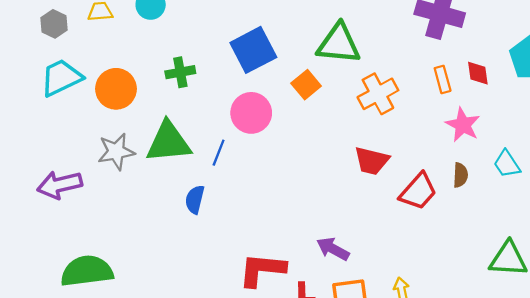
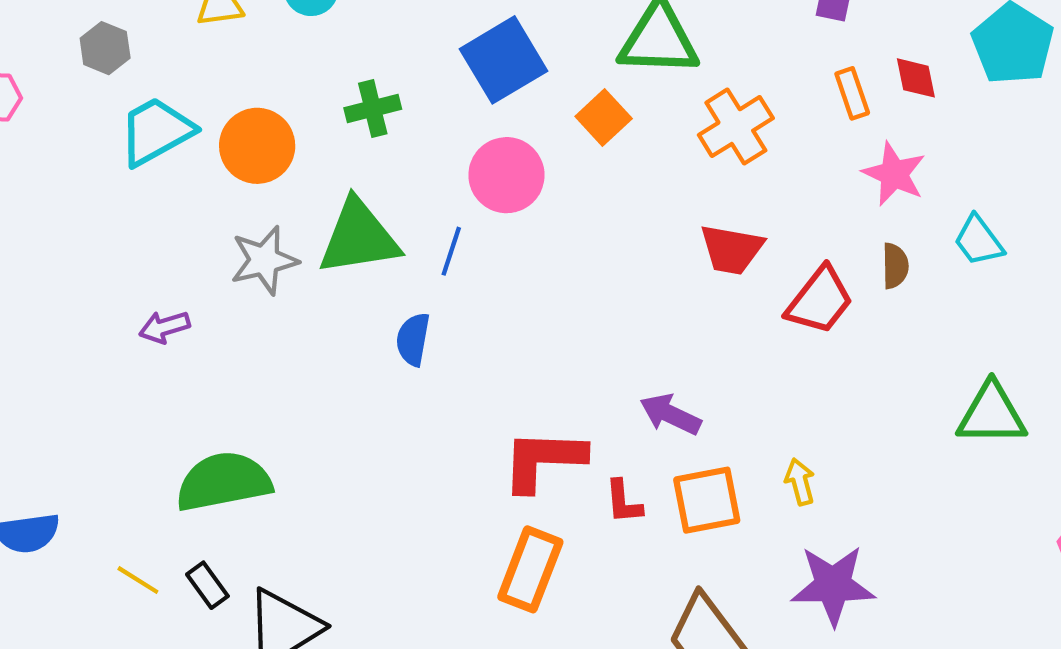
gray hexagon: (54, 24) -> (105, 48), moved
purple arrow: (60, 185) -> (164, 327), size x0.6

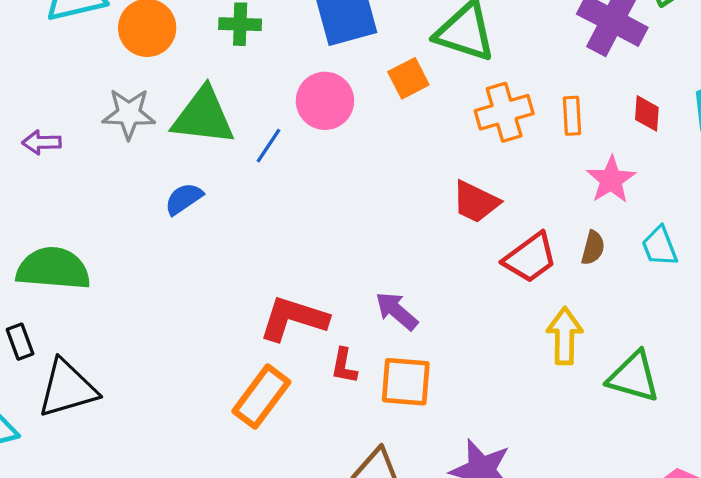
orange rectangle: (852, 93) -> (572, 116), moved
blue semicircle: (413, 339) -> (184, 199), moved, turned 30
yellow arrow: (800, 482) -> (565, 336), moved, size x1.6

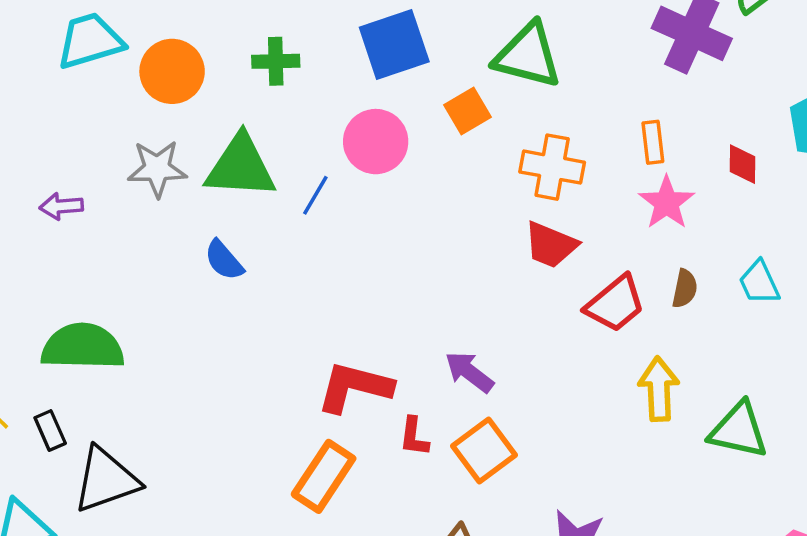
orange cross: (504, 112) -> (552, 167), moved, turned 30
red diamond: (647, 113) -> (742, 164), moved
pink star: (611, 180) -> (667, 203), moved
blue semicircle: (184, 199) -> (224, 260), turned -93
orange square: (406, 382) -> (484, 450), turned -38

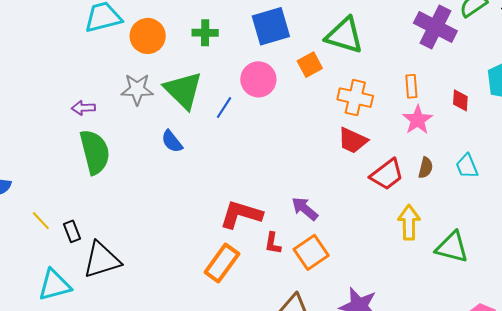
green triangle: (241, 167) -> (183, 90), turned 39
green semicircle: (83, 347) -> (95, 152), moved, turned 72

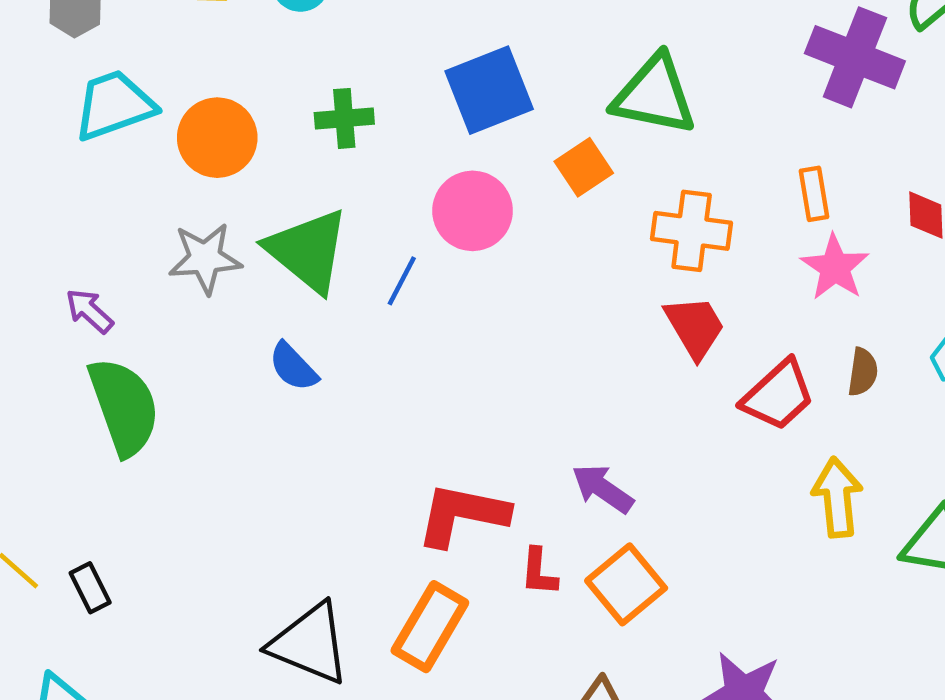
purple arrow: (83, 108) -> (90, 311), turned 50
red trapezoid: (353, 140) -> (695, 327), turned -140
black triangle: (102, 260) -> (310, 644), moved, turned 45

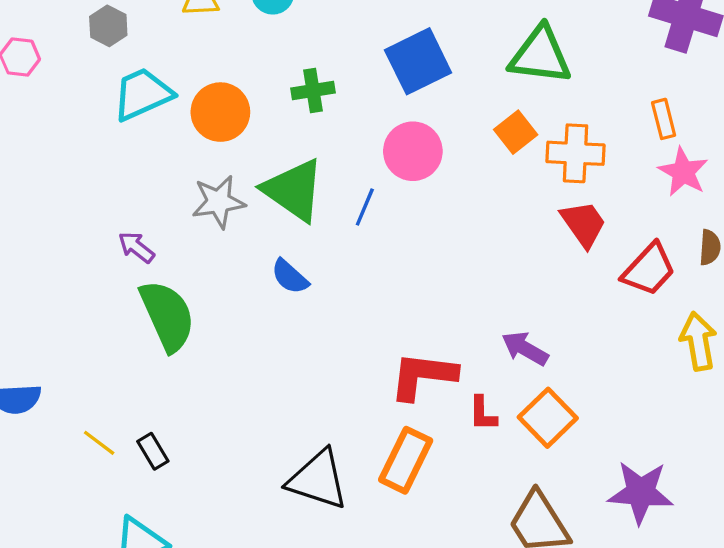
orange square: (584, 167) -> (516, 132), moved

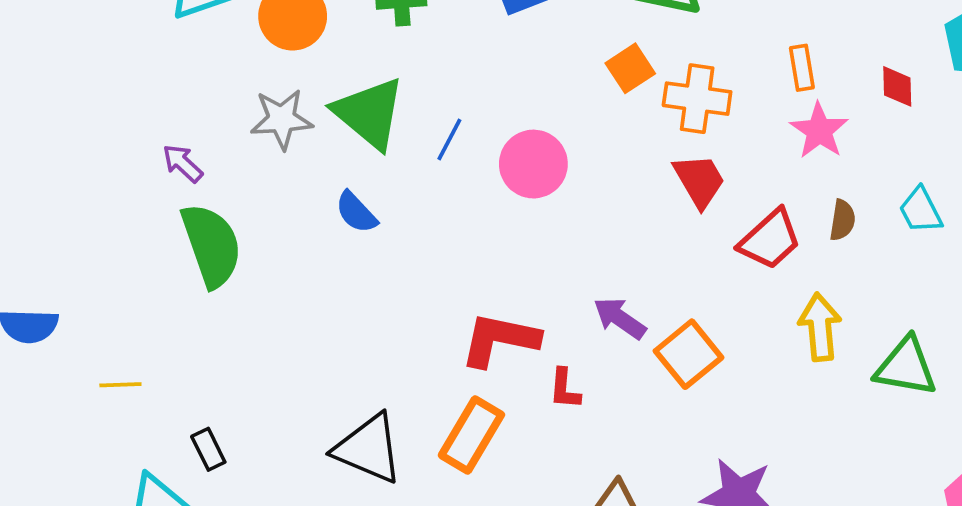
pink circle: (413, 151) -> (533, 164), moved
orange square: (548, 418) -> (688, 354), moved
yellow line: (99, 443) -> (120, 385), turned -44
black rectangle: (153, 451) -> (208, 449), moved

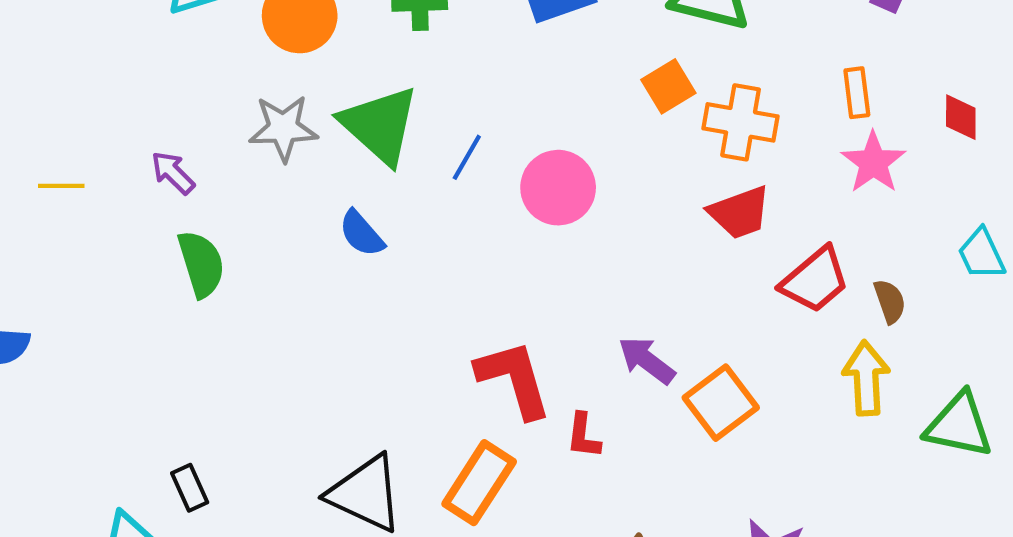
red trapezoid: (699, 181) -> (740, 213), turned 98
brown semicircle: (842, 220) -> (890, 301), moved, turned -30
green semicircle: (211, 245) -> (201, 264), size x0.7
red L-shape: (500, 340) -> (514, 379), turned 60
yellow line: (120, 385) -> (61, 186), moved

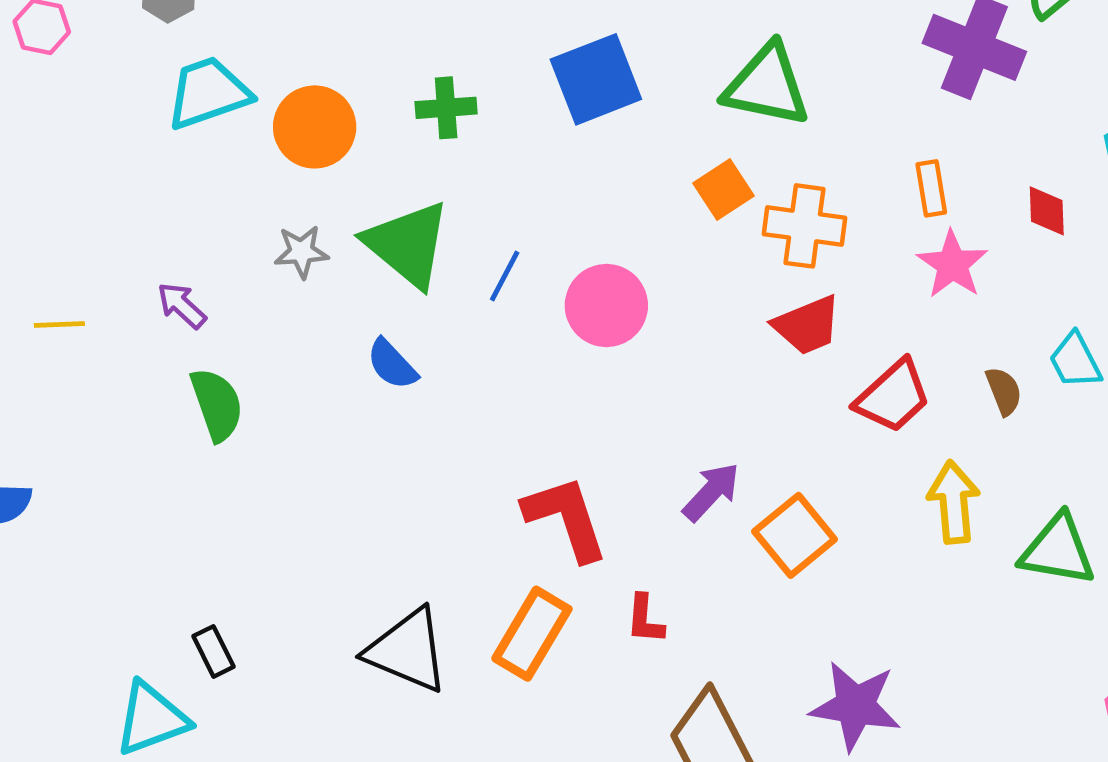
gray star: (283, 128) -> (301, 252), size x0.7
brown semicircle: (890, 301) -> (1004, 391), moved
purple arrow: (647, 360) -> (711, 492), turned 98
red L-shape: (583, 436) -> (645, 619), moved

